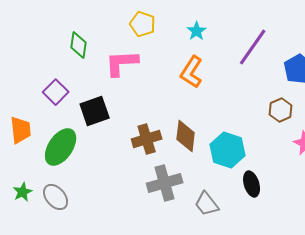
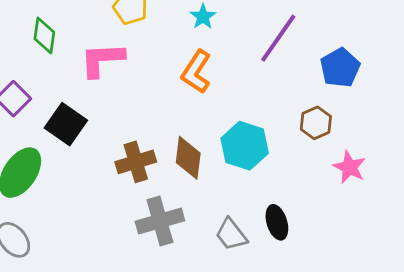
black square: (95, 111) -> (66, 124), turned -36
cyan hexagon: (228, 150) -> (245, 146), moved
gray trapezoid: (207, 204) -> (231, 234), moved

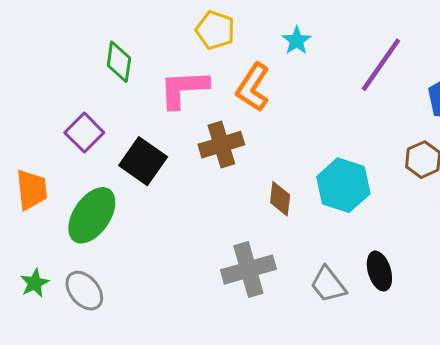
orange L-shape: (196, 72) -> (253, 87), moved
brown diamond: (188, 158) -> (280, 199), size x0.7
brown cross: (136, 162) -> (221, 145), moved

